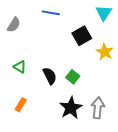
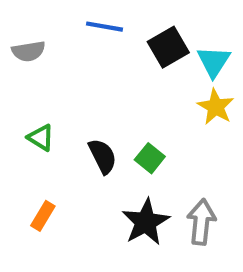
cyan triangle: (104, 13) -> (214, 62), moved
gray semicircle: (14, 25) -> (28, 51), turned 49
black square: (82, 36) -> (168, 47), moved

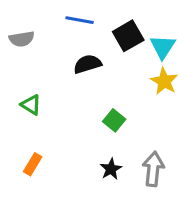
black semicircle: (103, 156) -> (87, 64), moved, turned -80
black star: (146, 222) -> (111, 169), size x0.6

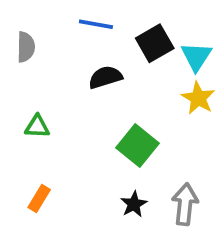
gray semicircle: (22, 39) -> (26, 47), turned -80
green triangle: (31, 105) -> (37, 127), turned -30
green square: (114, 120) -> (138, 145), size x1.5

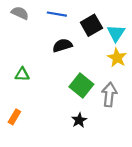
gray semicircle: (26, 47) -> (20, 13), moved, turned -66
orange rectangle: (39, 198) -> (14, 117), moved
gray arrow: (185, 204) -> (109, 94), moved

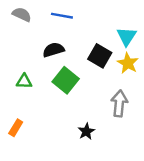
black square: (91, 25) -> (100, 56), moved, turned -30
black semicircle: (62, 45) -> (53, 50), moved
green square: (81, 86) -> (66, 80), moved

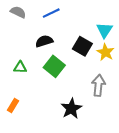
blue line: (62, 16) -> (51, 13), turned -36
black star: (86, 131) -> (71, 108), size x1.5

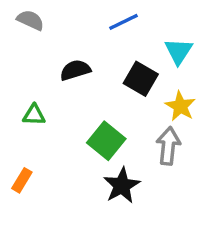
blue line: (51, 13) -> (124, 22), moved
yellow star: (105, 52) -> (180, 106), moved
green square: (54, 66) -> (106, 141), moved

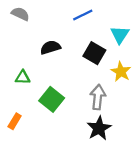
green square: (106, 141) -> (52, 99), moved
gray arrow: (168, 146) -> (98, 97), moved
black star: (122, 186) -> (99, 128), moved

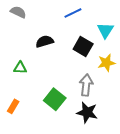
yellow star: (121, 72) -> (106, 63), turned 30
green square: (52, 99) -> (55, 99), moved
black star: (99, 128) -> (87, 112), turned -30

